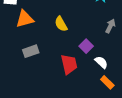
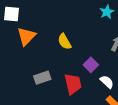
orange triangle: (25, 19) -> (26, 36), turned -30
gray rectangle: (31, 51) -> (42, 78), moved

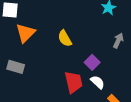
gray rectangle: (42, 78) -> (16, 67), moved, turned 35
white semicircle: (107, 82) -> (98, 82), moved

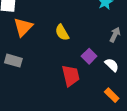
white semicircle: (98, 82) -> (112, 65), moved

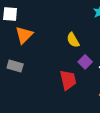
yellow semicircle: (62, 32) -> (73, 40), moved

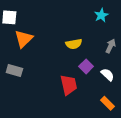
yellow semicircle: (73, 40) -> (74, 44), turned -70

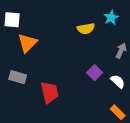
yellow semicircle: (74, 44) -> (86, 29), moved
red trapezoid: (69, 85) -> (50, 92), moved

